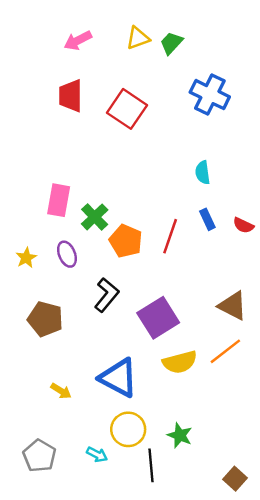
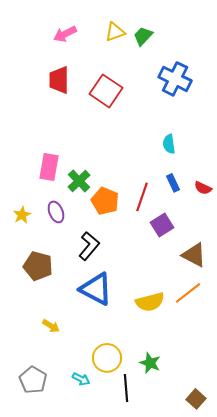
purple square: (158, 318) -> (162, 225), moved, size x0.7
blue triangle: (119, 378) -> (96, 289), moved

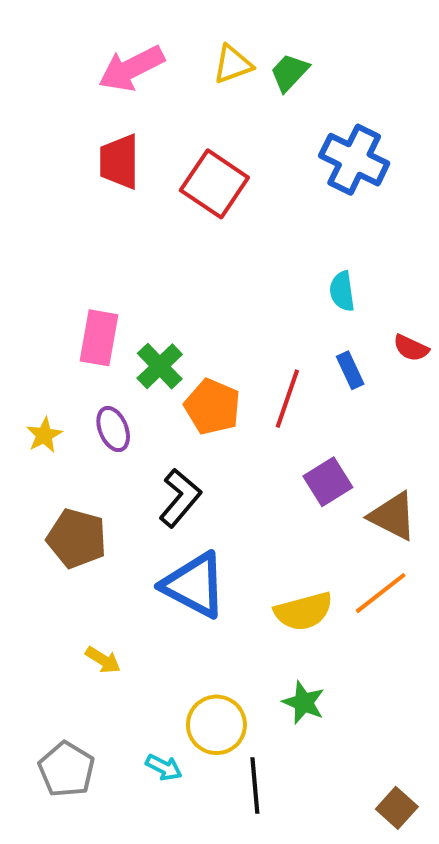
pink arrow: (65, 34) -> (131, 68), size x1.4
red semicircle: (203, 188) -> (411, 348), moved
purple square: (162, 225) -> (328, 482), moved
green star: (150, 363) -> (304, 703), moved

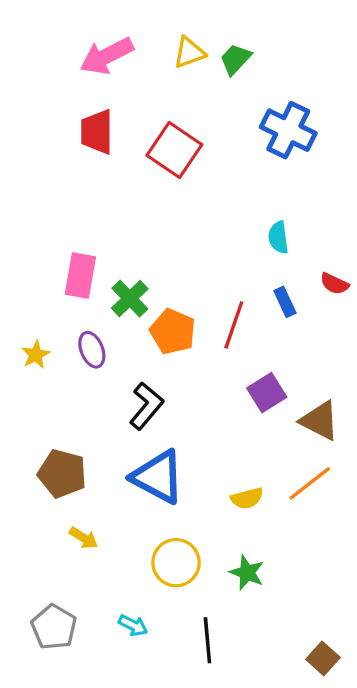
brown pentagon: (77, 538) -> (62, 474), moved
yellow semicircle: (304, 611) -> (247, 498), size x0.7
yellow circle: (216, 725) -> (176, 563), moved

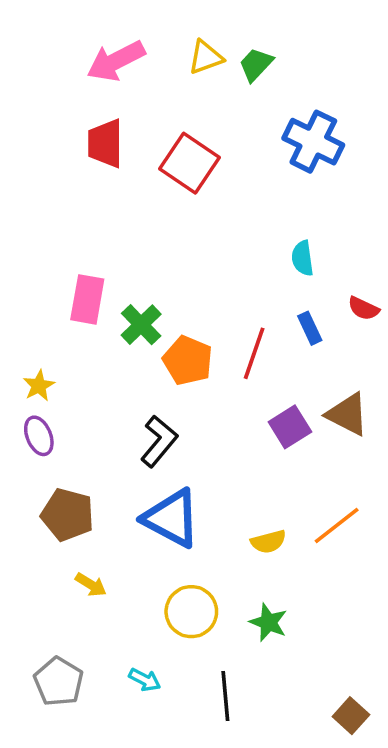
purple ellipse: (92, 350) -> (39, 436), moved
brown triangle: (320, 421) -> (347, 414), moved

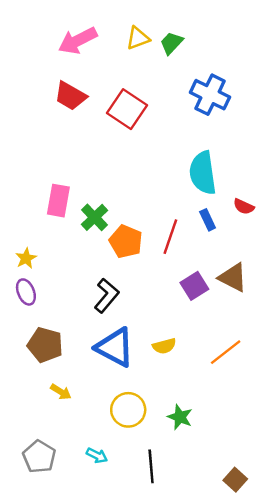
red trapezoid: (105, 143) -> (70, 96), turned -60
cyan semicircle: (303, 258) -> (203, 173), size x1.8
yellow semicircle: (268, 542) -> (164, 346), moved

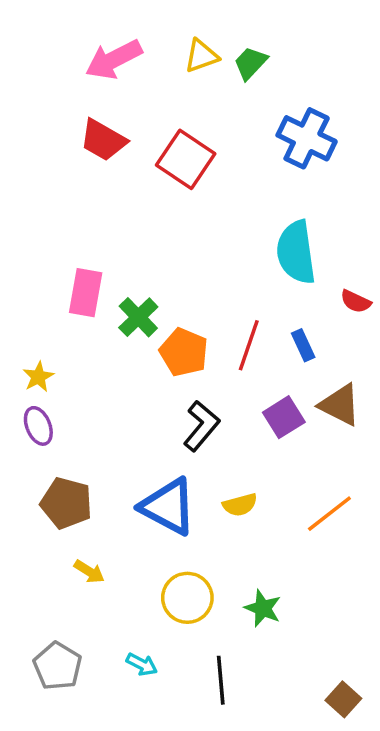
blue rectangle: (208, 220) -> (303, 345), moved
black L-shape: (107, 296) -> (201, 426), moved

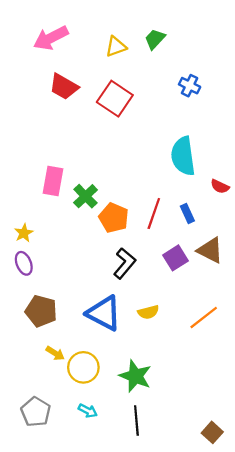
yellow triangle: (201, 56) -> (116, 47), moved
pink arrow: (114, 59) -> (51, 38), moved
blue cross: (307, 138) -> (190, 86), size x0.6
yellow circle: (187, 598) -> (83, 367), moved
green star: (263, 608) -> (135, 376), moved, size x1.4

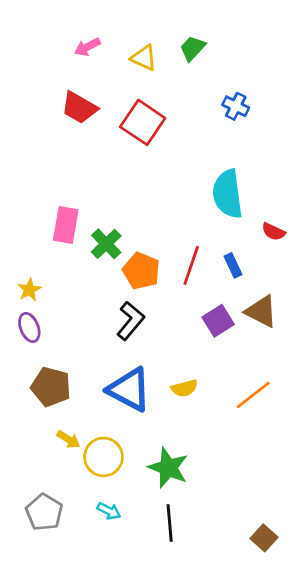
pink arrow: (51, 38) -> (87, 47), moved, size x0.6
yellow triangle: (116, 47) -> (144, 58), turned 45
black L-shape: (125, 263) -> (130, 321), moved

